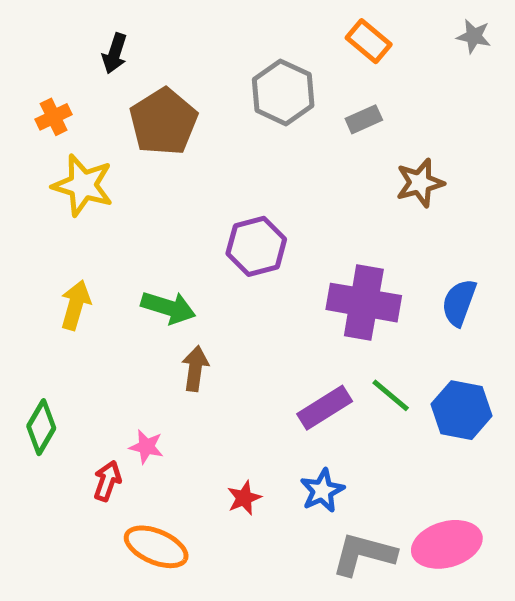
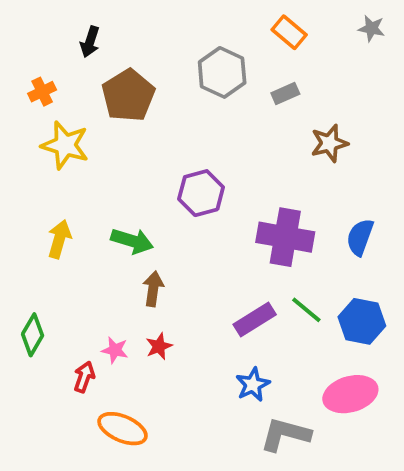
red star: (244, 498) -> (159, 346), moved
pink ellipse: (447, 544) -> (350, 394), moved

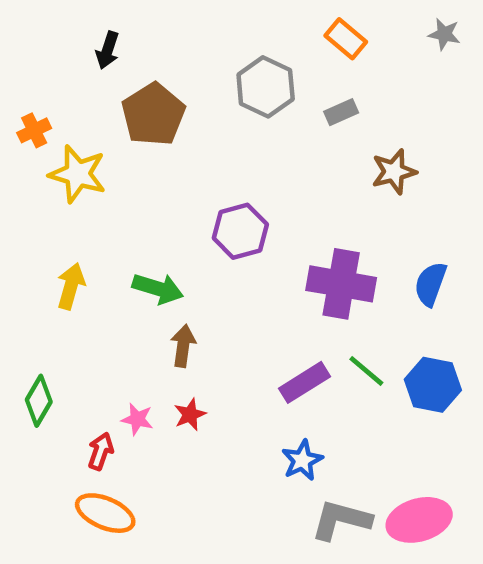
orange cross: (42, 92) -> (34, 130), moved
pink ellipse: (350, 394) -> (419, 520), moved
orange ellipse: (123, 429) -> (105, 513), moved

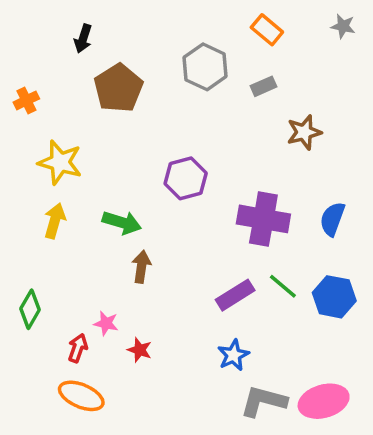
yellow star: (78, 174) -> (60, 162), moved
red star: (190, 415) -> (140, 350), moved, turned -30

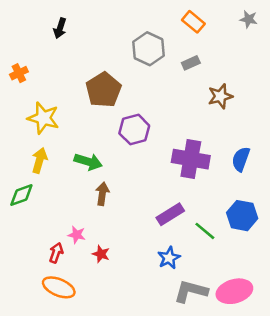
brown pentagon: (118, 88) -> (104, 90), moved
green line: (283, 286) -> (205, 231), moved
green diamond: (30, 309) -> (21, 195), moved, turned 40

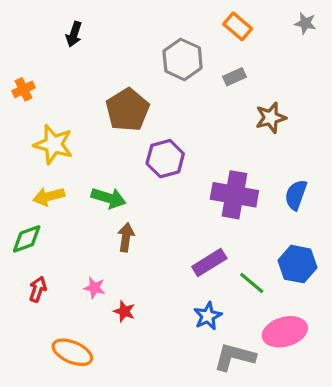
yellow arrow: (39, 160) -> (49, 196), turned -120
red arrow: (56, 253) -> (38, 289), moved
pink ellipse: (234, 291) -> (285, 332), moved

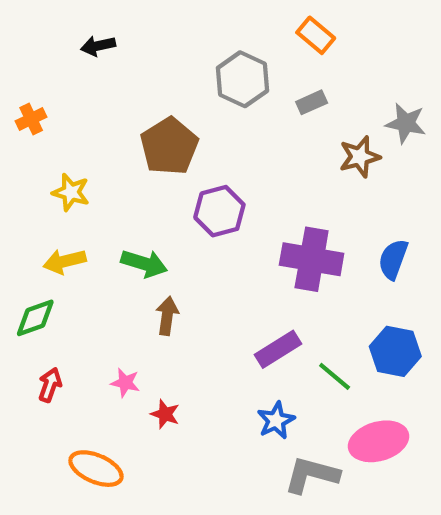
gray star: (305, 23) -> (406, 123), moved, size x1.4
black arrow: (74, 34) -> (98, 46), turned 60
yellow star: (53, 144) -> (71, 192), size x0.7

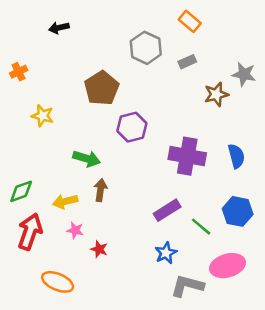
blue semicircle: (393, 259) -> (236, 156), turned 145
yellow arrow: (65, 261) -> (65, 201), moved
red arrow: (50, 385) -> (30, 232), size x1.8

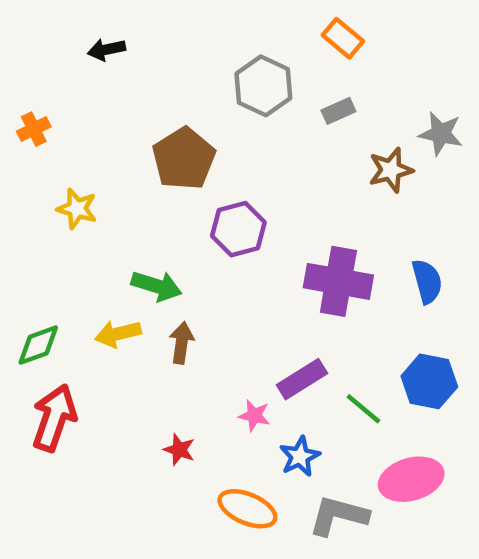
yellow arrow: (65, 201) -> (118, 334), moved
pink star: (75, 230) -> (254, 416), moved
orange ellipse: (58, 282) -> (247, 509), moved

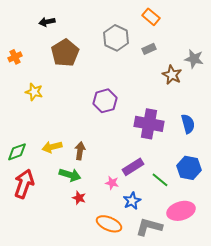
brown pentagon: (184, 159) -> (65, 53), moved
brown star: (391, 170) -> (172, 75), turned -30
green arrow: (157, 286) -> (70, 175), moved

